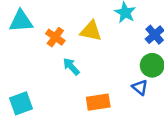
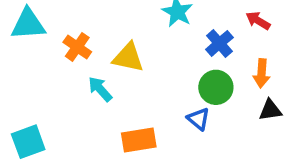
yellow triangle: (91, 31) -> (128, 57), moved

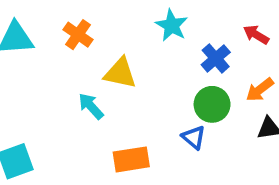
orange cross: (77, 47) -> (78, 35), moved
orange arrow: (262, 73) -> (260, 90), turned 48

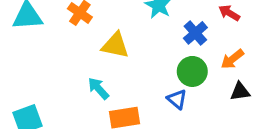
cyan arrow: (91, 106) -> (98, 88), moved

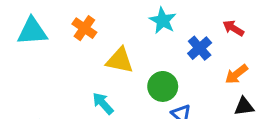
green circle: (192, 71) -> (163, 86), moved

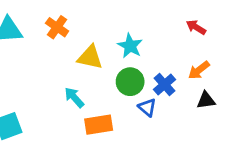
cyan star: (163, 20) -> (130, 46), moved
blue cross: (200, 48) -> (164, 85), moved

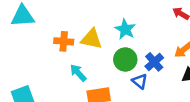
orange cross: (57, 27) -> (64, 41), moved, turned -30

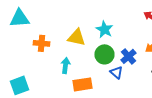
orange cross: (64, 41) -> (41, 43), moved
cyan arrow: (78, 73) -> (65, 65), turned 49

